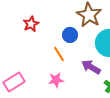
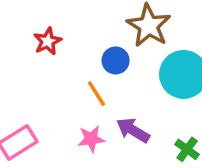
purple arrow: (91, 67) -> (133, 130), moved

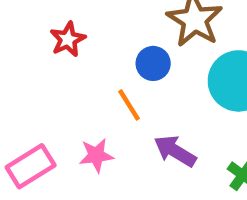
pink star: (91, 139) -> (96, 155), moved

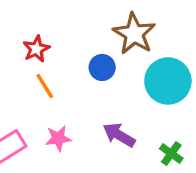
orange line: (129, 105) -> (45, 86), moved

